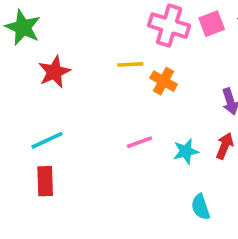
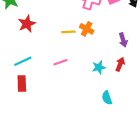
yellow line: (130, 64) -> (68, 32), moved
pink line: (139, 142) -> (60, 62), moved

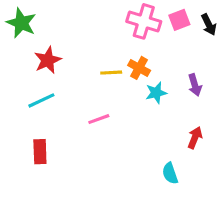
cyan line: (23, 61) -> (41, 100), moved
red arrow: (120, 64) -> (195, 138), moved
cyan star: (99, 67) -> (156, 93), moved

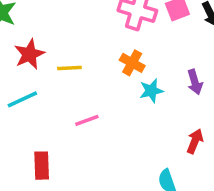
yellow line: (111, 73) -> (69, 68), moved
red rectangle: (40, 152) -> (42, 166), moved

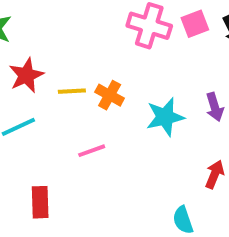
orange cross: (132, 63) -> (110, 95), moved
cyan star: (151, 91) -> (165, 117), size x1.4

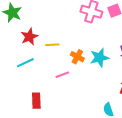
orange cross: (110, 95) -> (77, 57), moved

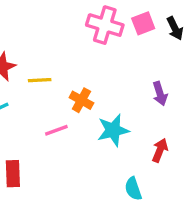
cyan star: (99, 58) -> (113, 130), moved

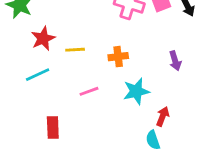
orange cross: (81, 100) -> (118, 57), moved, turned -36
red arrow: (160, 150) -> (163, 116), moved

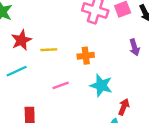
purple arrow: (175, 61) -> (134, 47), moved
cyan star: (136, 91) -> (101, 85), turned 30

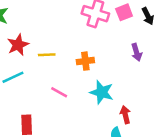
pink line: (61, 85) -> (59, 92), turned 49
red arrow: (124, 107) -> (125, 115), turned -35

